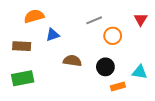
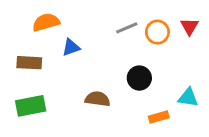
orange circle: (113, 36) -> (157, 32), moved
brown semicircle: (72, 61) -> (98, 99), moved
black circle: (105, 67) -> (139, 78), moved

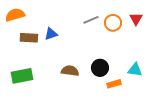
orange semicircle: (46, 22) -> (15, 15), moved
brown rectangle: (29, 63) -> (29, 38), moved
black circle: (139, 78) -> (100, 68), moved

